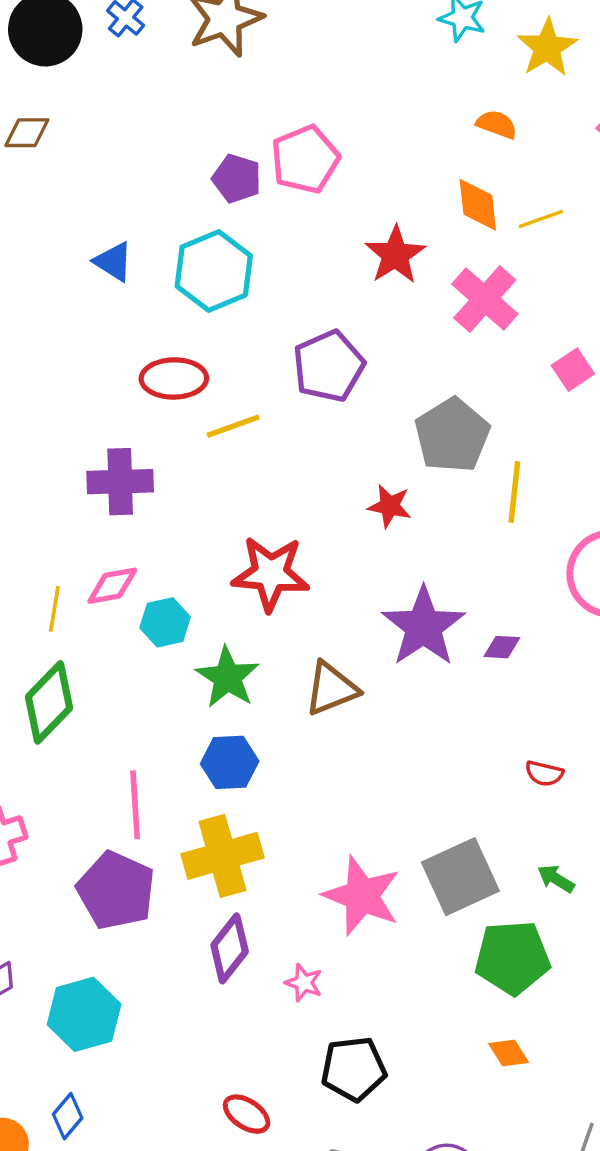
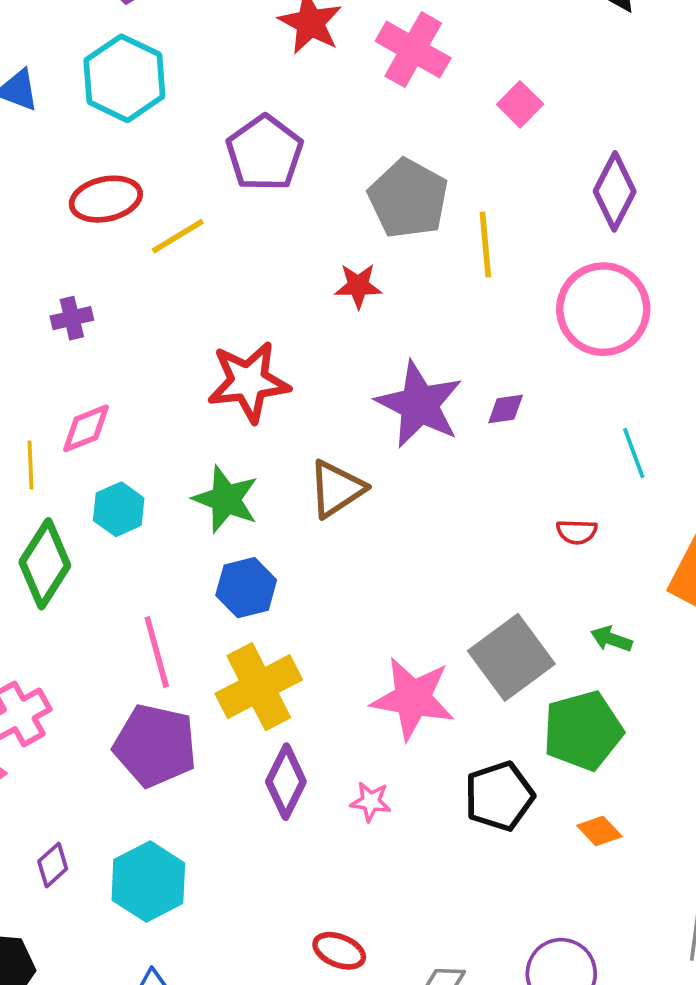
purple cross: (120, 482) -> (72, 318), size x0.6
cyan hexagon: (165, 622) -> (119, 509), moved
black pentagon: (354, 1069) -> (499, 796), moved

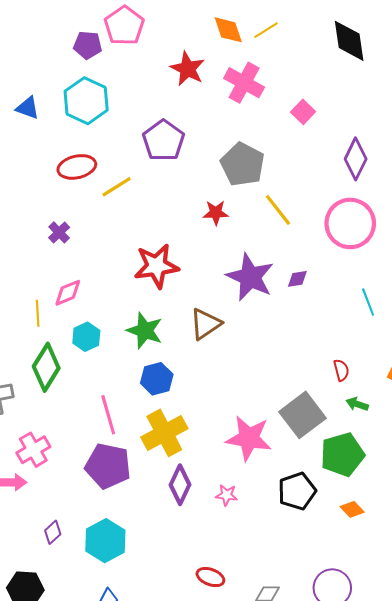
yellow line: (485, 245) -> (278, 210), moved, turned -32
purple cross: (72, 318) -> (59, 232), turned -30
red semicircle: (577, 532) -> (341, 370), moved, turned -105

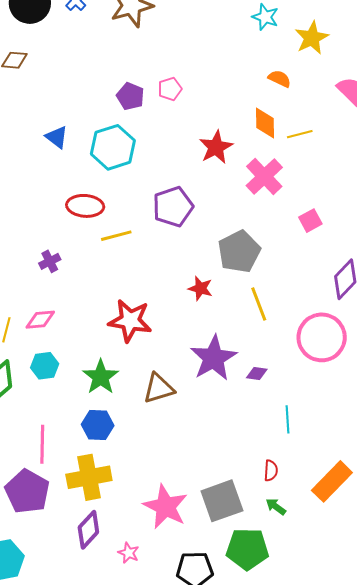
pink pentagon: (124, 26) -> (170, 89), size x0.6
cyan line: (368, 302) -> (287, 419), moved

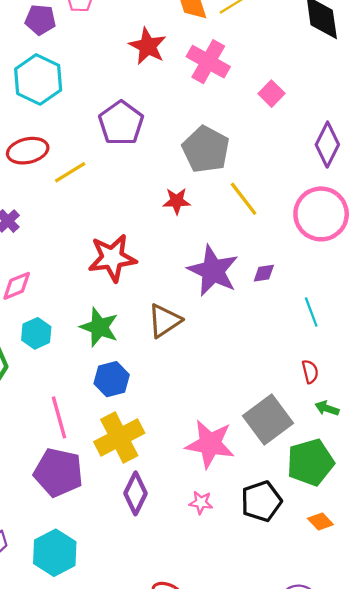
pink star: (128, 553) -> (201, 503), moved

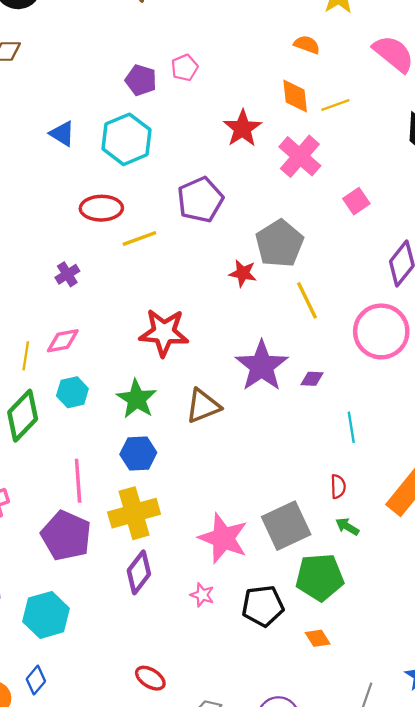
red star: (177, 201) -> (243, 273), moved

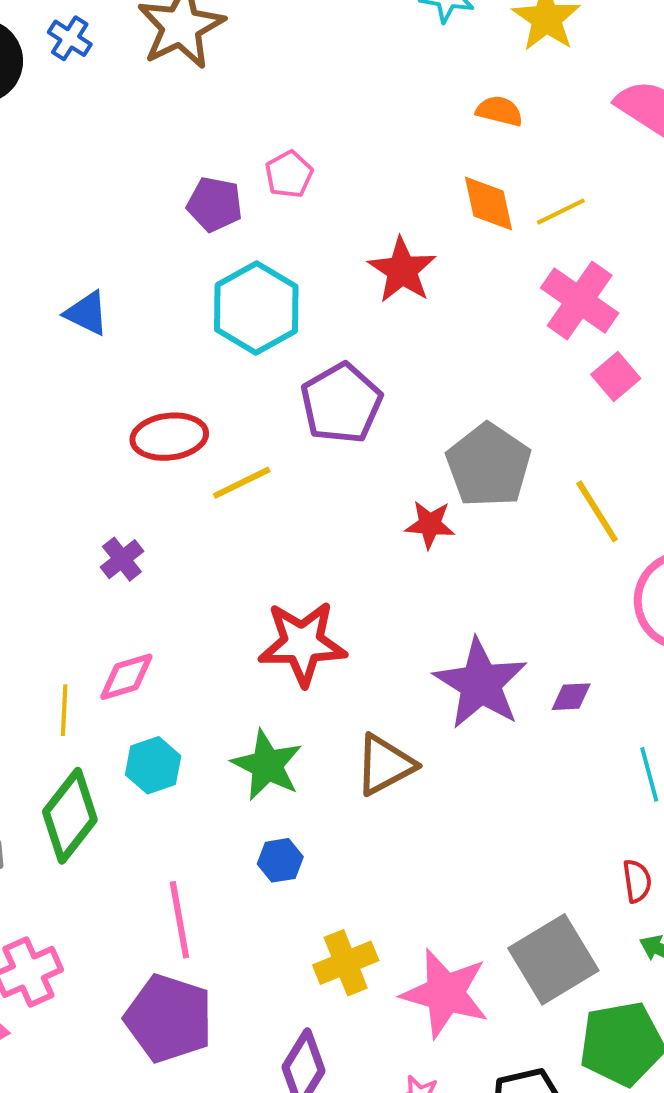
cyan hexagon: (126, 139) -> (256, 308), moved
pink cross: (300, 156) -> (580, 300), moved
yellow line: (307, 300) -> (597, 511), moved
blue hexagon: (138, 453) -> (280, 860), size x0.7
yellow cross: (134, 513) -> (346, 963), moved, size x0.7

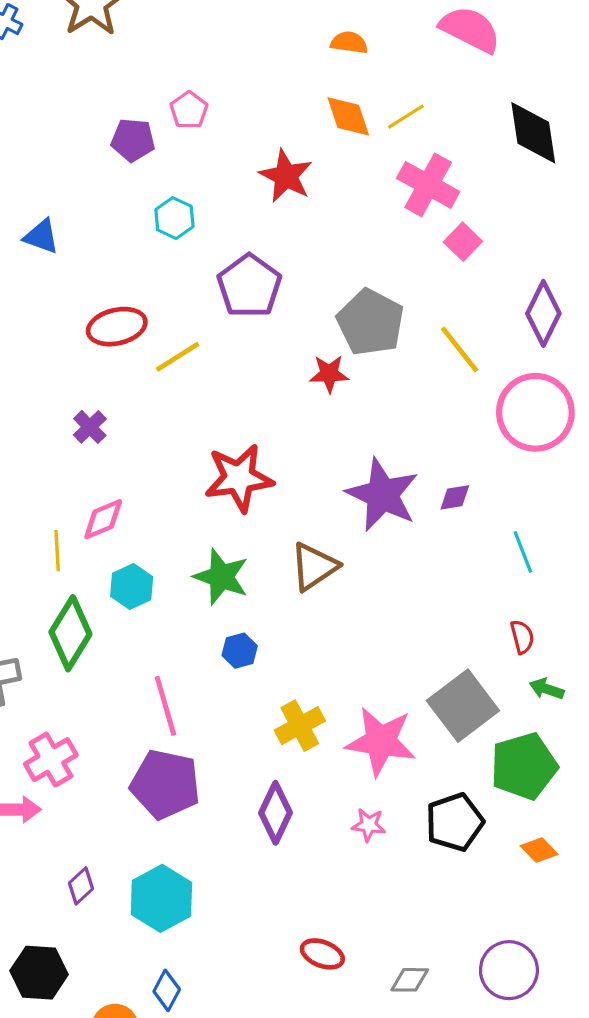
cyan hexagon: (256, 308) -> (174, 218), size x0.6

